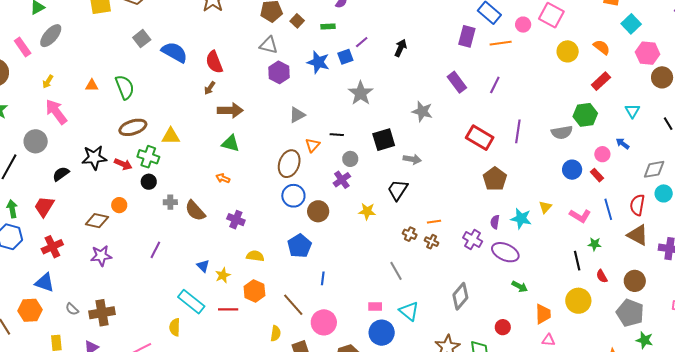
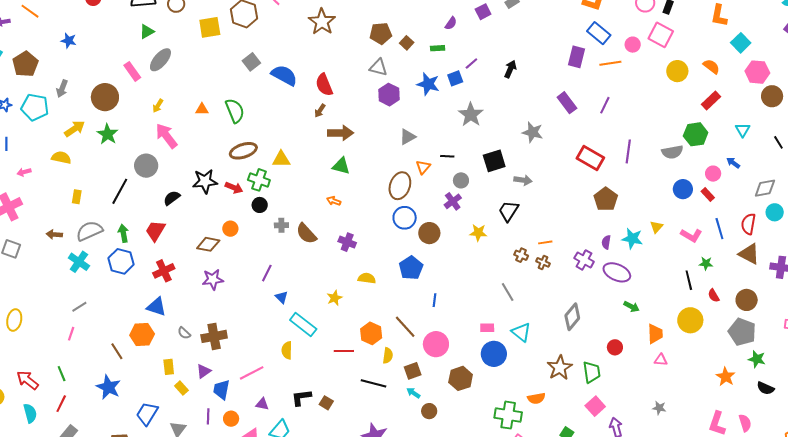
blue triangle: (203, 266) -> (282, 297), moved
orange hexagon: (254, 291) -> (371, 333), moved
red line: (228, 309) -> (344, 351), moved

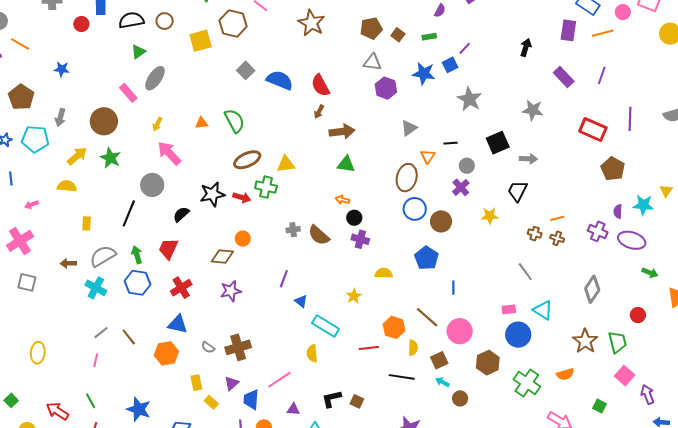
black arrow: (510, 69) -> (526, 48), moved
black circle: (260, 205) -> (354, 218), moved
brown line: (117, 351) -> (129, 337), moved
green cross: (508, 415) -> (527, 383), moved, turned 32

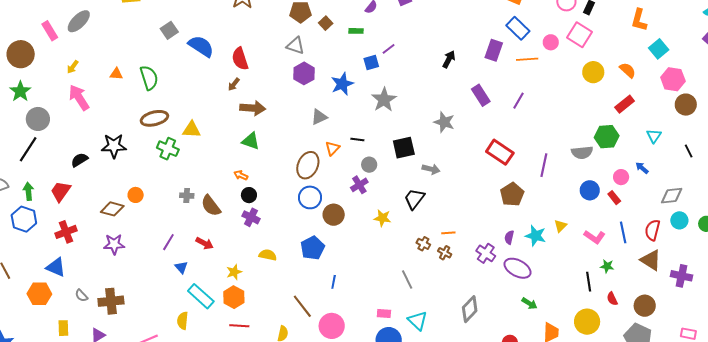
blue star: (424, 73) -> (342, 84), moved, turned 30
purple line: (630, 119) -> (544, 165), moved
gray circle: (152, 185) -> (38, 119), moved
red arrow: (242, 197) -> (205, 243), moved
orange hexagon: (394, 327) -> (234, 297), moved

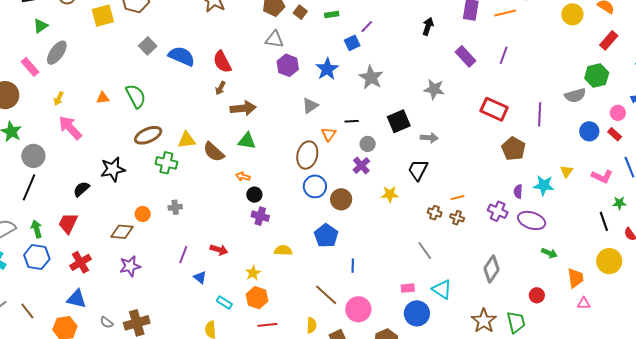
gray cross: (187, 196) -> (175, 207), moved
brown semicircle: (211, 206) -> (214, 152), moved
cyan rectangle: (201, 296) -> (224, 302), size x0.6

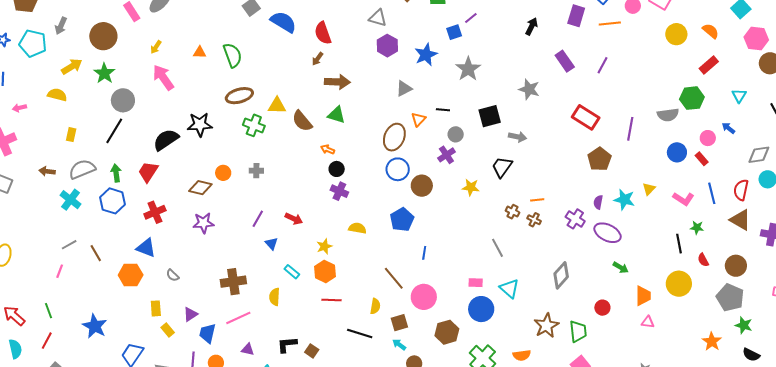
black semicircle: (81, 189) -> (166, 140), size x1.5
brown cross: (137, 323) -> (233, 282), moved

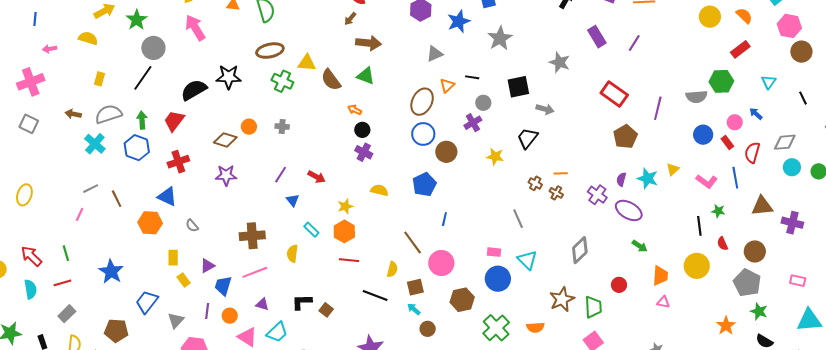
red semicircle: (741, 190) -> (752, 153), moved
brown triangle: (740, 220) -> (762, 206), turned -40
red line: (47, 341) -> (62, 283), turned 42

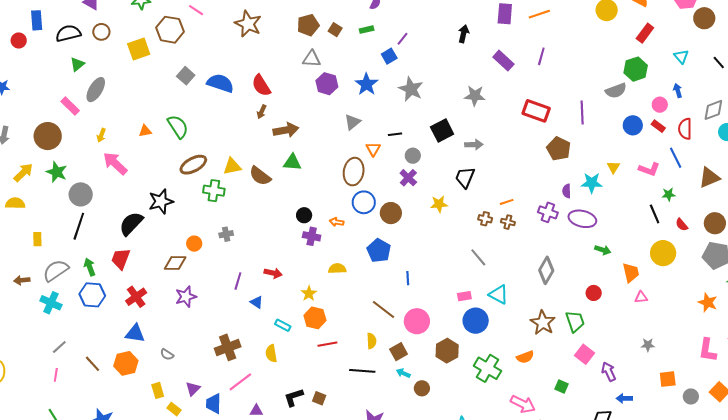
orange arrow: (355, 110) -> (337, 222), moved
blue arrow: (756, 114) -> (678, 91), turned 48
brown line: (117, 199) -> (92, 364), moved

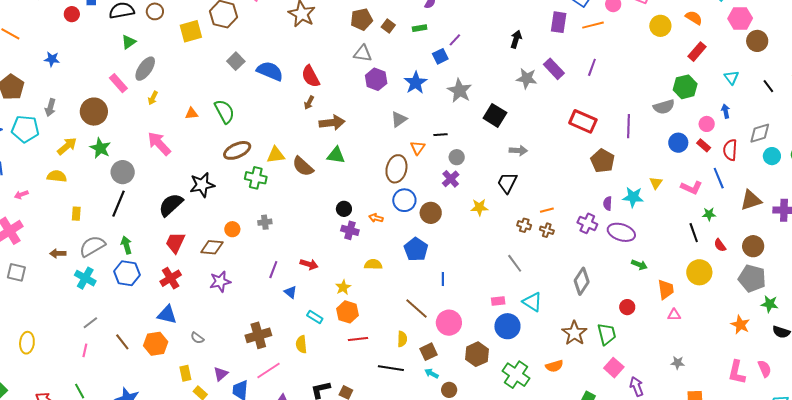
gray star: (475, 96) -> (527, 78), moved
black square: (442, 131) -> (495, 115), moved, turned -35
yellow arrow: (101, 135) -> (153, 98), moved
red trapezoid: (121, 259) -> (175, 243), moved

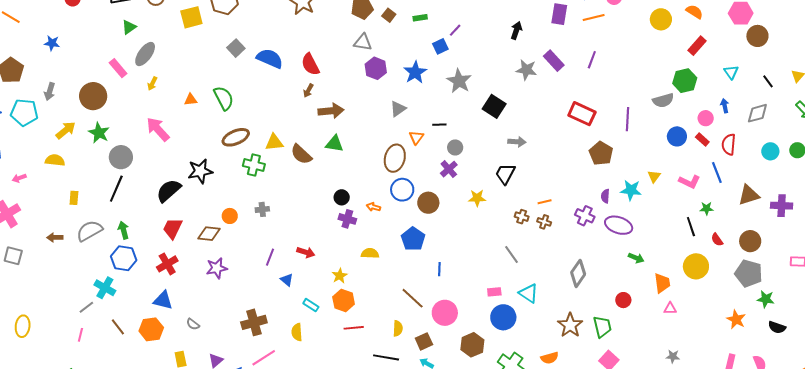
gray diamond: (760, 133) -> (757, 113), moved
cyan cross: (85, 278) -> (105, 288), moved

